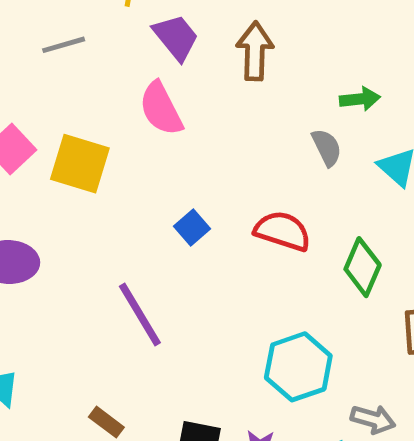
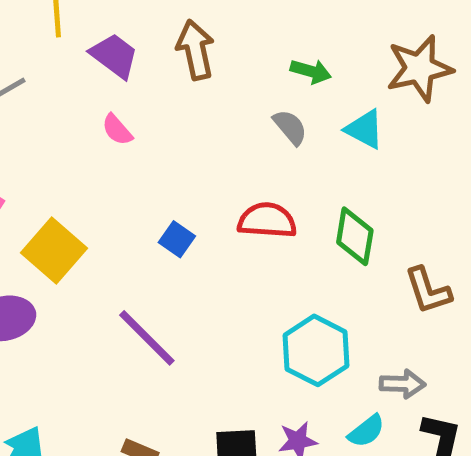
green arrow: (360, 99) -> (311, 71), turned 36
pink semicircle: (161, 109) -> (117, 130), size x0.6
yellow square: (80, 164) -> (54, 251), moved, turned 38

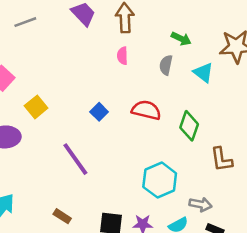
gray semicircle: (290, 127) -> (166, 65), turned -138
pink semicircle: (117, 130) -> (122, 56), moved, turned 30
yellow square: (54, 251) -> (36, 107), size x0.7

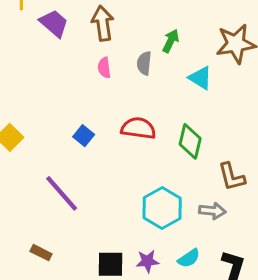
green arrow: (181, 39) -> (171, 41), turned -84
gray semicircle: (166, 65) -> (144, 63), moved
gray arrow: (201, 204) -> (212, 211), moved
brown rectangle: (62, 216) -> (41, 253), moved

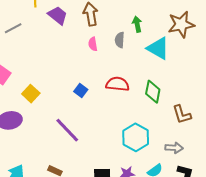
green arrow: (171, 41) -> (137, 24), turned -35
cyan triangle: (200, 78) -> (158, 48), size x1.4
gray arrow: (212, 211) -> (174, 148), moved

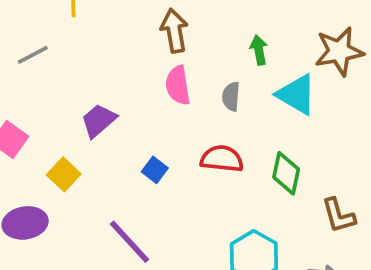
purple trapezoid: (58, 15) -> (99, 120), moved, turned -80
gray semicircle: (120, 40) -> (231, 96), moved
pink semicircle: (93, 44) -> (178, 85), size x1.5

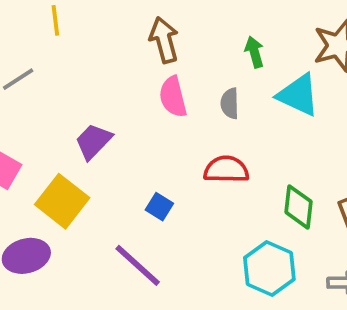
blue square: (155, 170) -> (159, 207), moved
green diamond: (286, 173) -> (299, 207), moved
yellow square: (64, 174) -> (62, 201), size x1.5

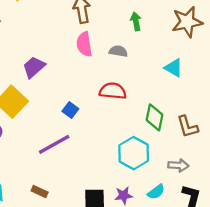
cyan triangle: (298, 95) -> (174, 68), moved, size x0.7
gray semicircle: (230, 103) -> (118, 51), turned 96
purple line: (138, 265) -> (54, 144), turned -76

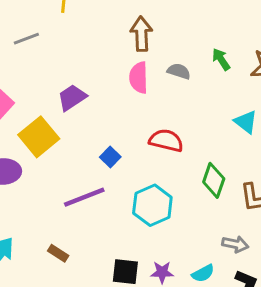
green arrow: (136, 21) -> (221, 59), moved, turned -30
gray semicircle: (118, 51) -> (179, 71), moved
cyan hexagon: (134, 153) -> (152, 205), moved

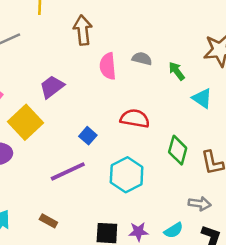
brown arrow: (141, 34) -> (83, 30), moved
green arrow: (221, 59) -> (177, 71), moved

